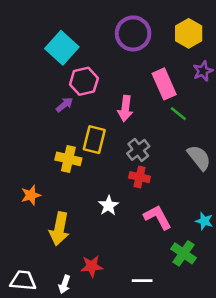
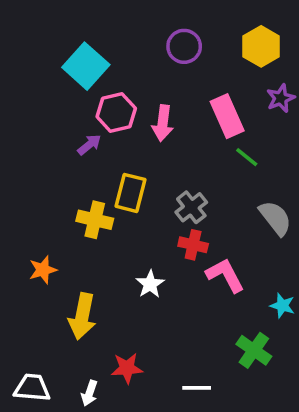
purple circle: (133, 33) -> (184, 46), size x0.7
pink arrow: (125, 109) -> (163, 123), moved
pink L-shape: (158, 217) -> (225, 275), moved

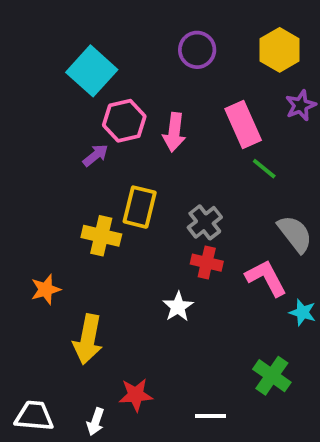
pink L-shape: (225, 275) -> (266, 278), moved
white star: (150, 284) -> (178, 307), moved
cyan star: (282, 306) -> (303, 312), moved

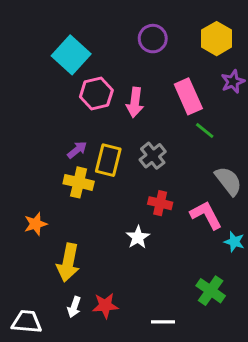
purple arrow: (96, 155) -> (77, 150), moved
gray cross: (205, 222) -> (153, 156), moved
white arrow: (96, 422) -> (74, 307), moved

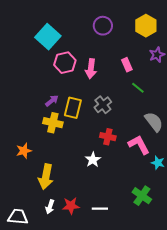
pink rectangle: (188, 96) -> (127, 65), size x0.6
white line: (163, 322) -> (100, 209), moved

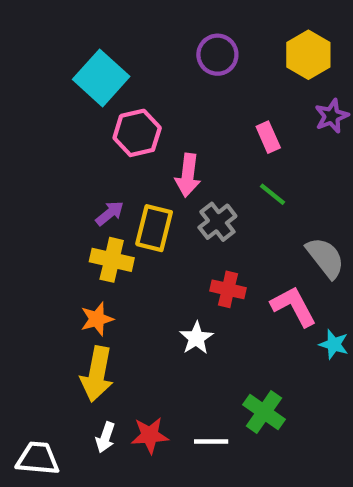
pink arrow: (91, 69) -> (188, 175), moved
green line: (138, 88) -> (272, 194), moved
orange star: (24, 151) -> (97, 319), moved
green cross: (142, 196) -> (264, 412), moved

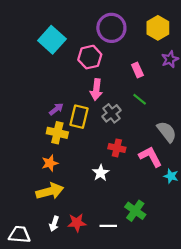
purple circle: (217, 55) -> (111, 28), size x1.4
pink hexagon: (137, 133) -> (90, 57), moved
yellow arrow: (97, 374) -> (50, 191), turned -116

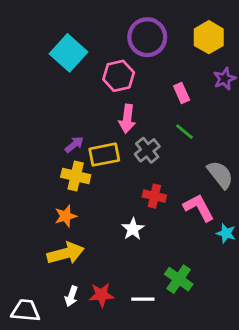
yellow rectangle: (79, 117) -> (104, 155), turned 65

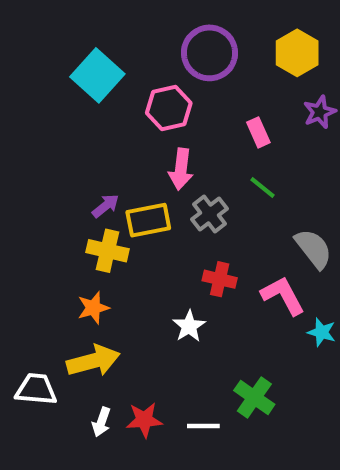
white trapezoid: (26, 311) -> (36, 389), moved

